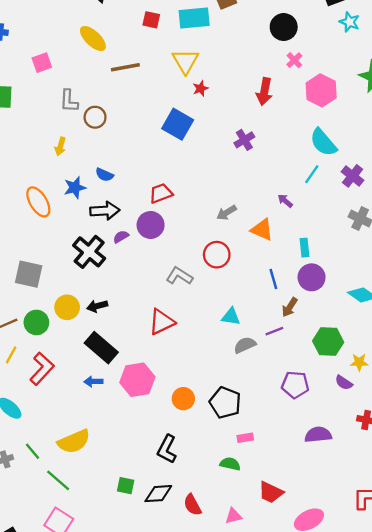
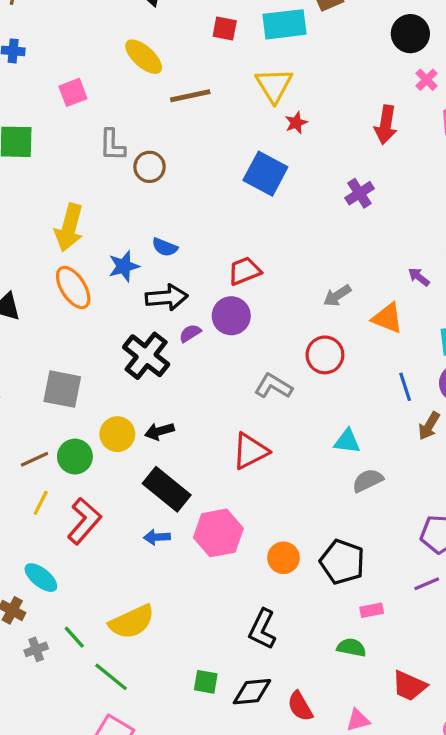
yellow arrow: (60, 146) -> (69, 228), moved, size x1.8
purple line: (274, 331) -> (427, 584), moved

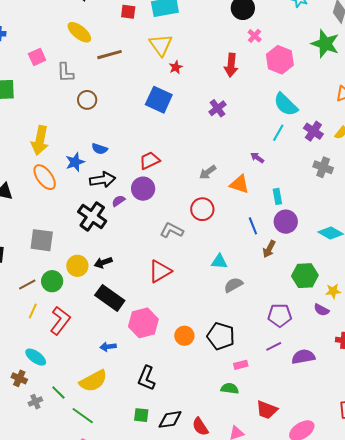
gray L-shape: (112, 145) -> (65, 72), moved
blue arrow: (157, 537) -> (108, 347), moved
black L-shape: (262, 629) -> (146, 378), moved

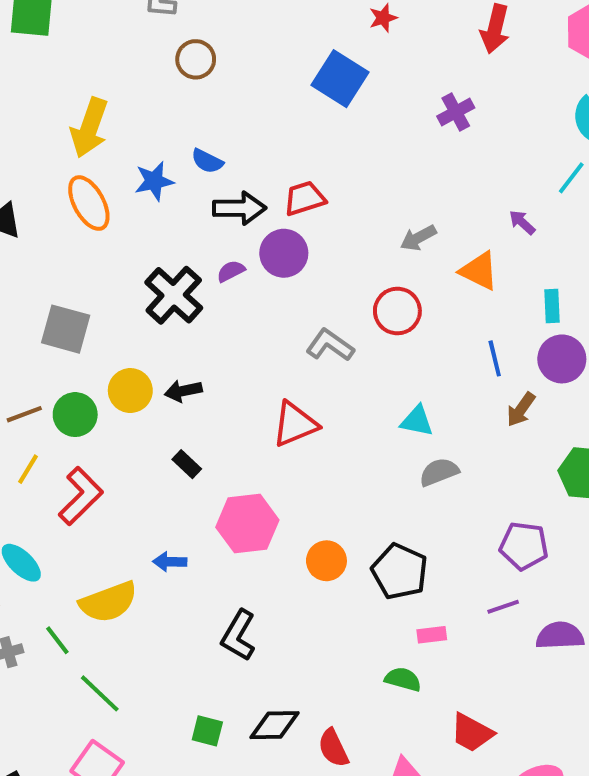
black arrow: (103, 180) -> (239, 208), moved
black rectangle: (110, 298) -> (187, 464), size x0.5
yellow semicircle: (93, 381) -> (108, 602), moved
green square: (141, 415) -> (207, 731), moved

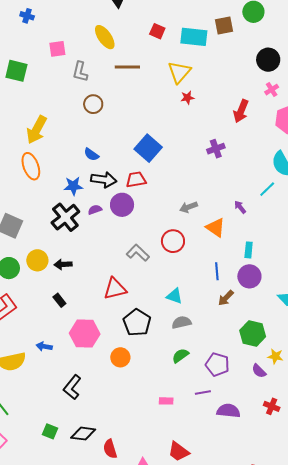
blue square: (340, 79) -> (148, 148), moved
blue star: (154, 181) -> (73, 186), moved
black pentagon: (400, 571) -> (137, 323), moved
green semicircle: (403, 679) -> (180, 356), moved, turned -60

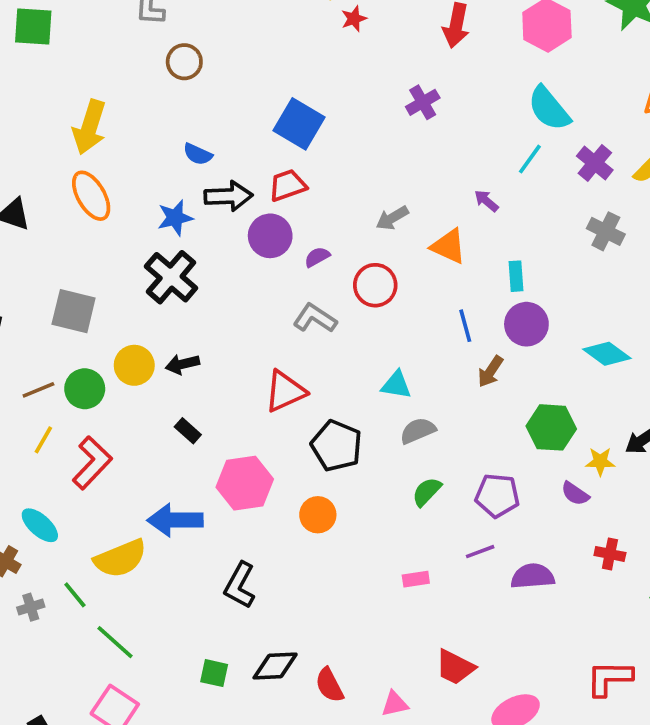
purple semicircle: (95, 210) -> (317, 257), moved
blue arrow: (44, 346) -> (175, 520), size x1.8

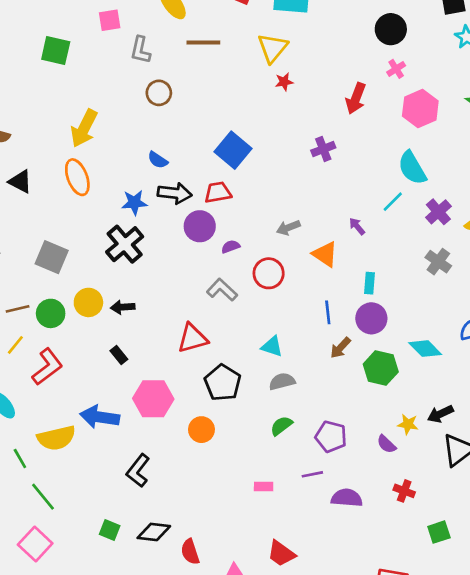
green hexagon: (551, 427) -> (381, 368), moved

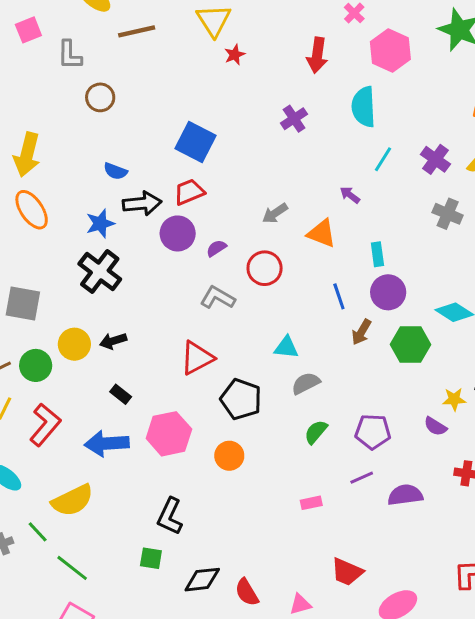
cyan semicircle: (412, 168) -> (364, 107), moved, turned 40
blue arrow: (100, 417) -> (107, 443), moved
green square: (110, 530) -> (151, 558), moved

